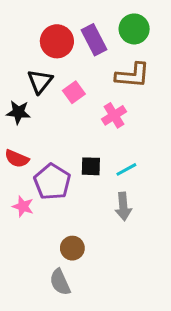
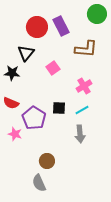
green circle: (134, 29) -> (97, 14), moved
pink square: (74, 92) -> (53, 68), moved
pink cross: (114, 115) -> (84, 86), moved

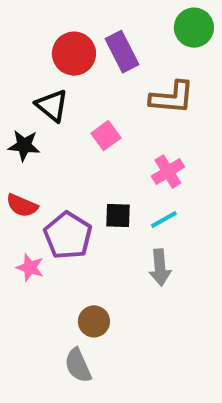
black triangle: (26, 53) -> (52, 106), turned -30

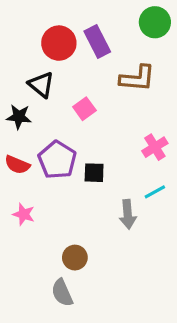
pink cross: (168, 172) -> (155, 147), moved
cyan line: (164, 219) -> (155, 192), moved
purple pentagon: (68, 235) -> (57, 160), moved

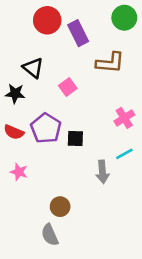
red circle: (59, 43) -> (47, 20), moved

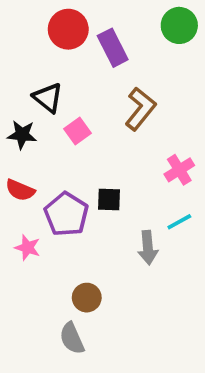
brown L-shape: (110, 63) -> (140, 109), moved, turned -56
pink square: (68, 87) -> (77, 131), moved
purple pentagon: (46, 128) -> (66, 214), moved

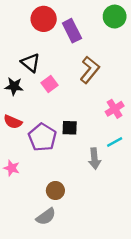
pink star: (27, 248) -> (12, 168), moved
gray semicircle: (72, 338) -> (46, 217), turned -102

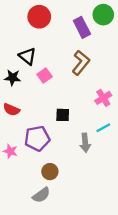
purple rectangle: (72, 31) -> (82, 27), moved
purple pentagon: (42, 137) -> (37, 138), moved, turned 30

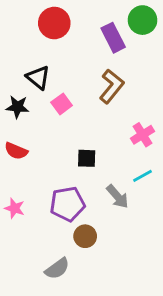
purple pentagon: (37, 138) -> (67, 204), moved
gray arrow: (85, 143) -> (118, 197), turned -36
brown circle: (50, 172) -> (85, 236), moved

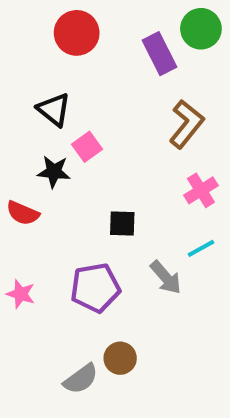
brown L-shape: (112, 86) -> (186, 124), moved
black star: (17, 107) -> (54, 172), moved
brown circle: (85, 236) -> (120, 358), moved

